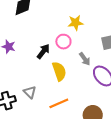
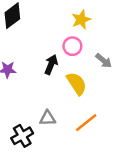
gray triangle: (30, 92) -> (47, 118), turned -32

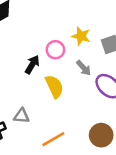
yellow star: (81, 20) -> (81, 36), moved, turned 30
orange line: (86, 123) -> (53, 139), moved

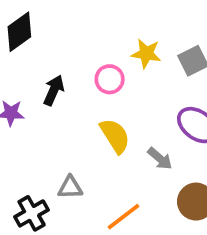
black arrow: (32, 65) -> (54, 90), moved
gray arrow: (84, 68) -> (160, 159), moved

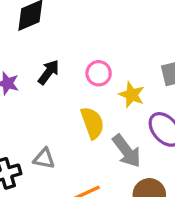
yellow star: (146, 54) -> (132, 95), moved
gray arrow: (160, 159) -> (127, 151), size x1.5

